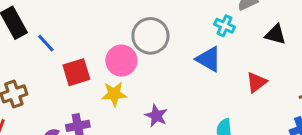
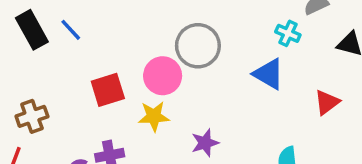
blue line: (46, 43) -> (71, 30), moved
purple star: (156, 116) -> (205, 143), turned 30

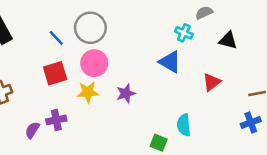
blue line: (71, 30) -> (56, 38), moved
gray circle: (198, 46) -> (90, 28), moved
purple star: (205, 143) -> (126, 93), moved

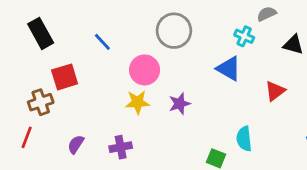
gray circle: (90, 28) -> (174, 31), moved
red square: (55, 73) -> (65, 77), moved
purple cross: (56, 120) -> (121, 147), moved

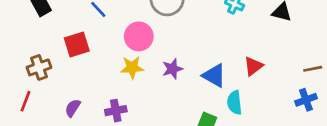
blue triangle: (229, 69) -> (214, 76), moved
red square: (65, 77) -> (77, 45), moved
red triangle: (275, 91) -> (253, 66), moved

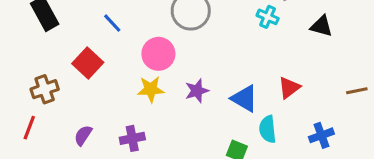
red square: (77, 45) -> (88, 63), turned -30
blue cross: (306, 100) -> (321, 135), moved

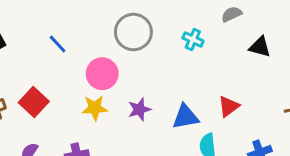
cyan cross: (268, 17) -> (193, 39), moved
red square: (88, 63) -> (34, 102), moved
blue triangle: (245, 98) -> (185, 117), turned -40

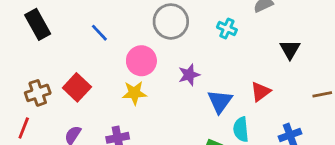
black triangle: (260, 47) -> (290, 50), moved, turned 45
purple star: (139, 109) -> (189, 75), moved
blue triangle: (185, 117) -> (220, 101), turned -44

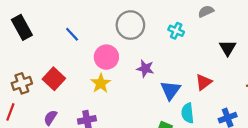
purple star: (189, 75) -> (145, 68), turned 30
yellow star: (134, 93) -> (101, 83), turned -30

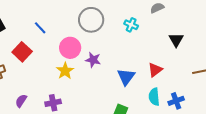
purple star: (145, 68) -> (93, 60), moved
red square: (54, 79) -> (22, 52), moved
cyan semicircle: (188, 113) -> (154, 97), moved

